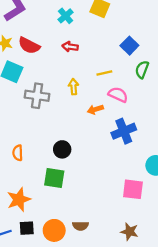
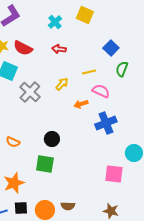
yellow arrow: (74, 87) -> (62, 84), turned 48
gray cross: (37, 96) -> (30, 92), turned 35
orange semicircle: (18, 153) -> (13, 142), turned -64

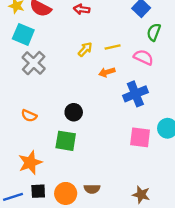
yellow line: (89, 72) -> (113, 47), moved
pink semicircle: (101, 91) -> (143, 57), moved
gray cross: (30, 92) -> (34, 63), moved
pink square: (114, 174) -> (140, 137), moved

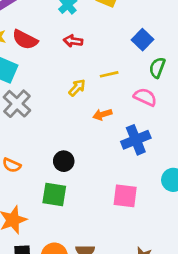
yellow line: (113, 47) -> (109, 74), moved
pink square: (140, 137) -> (125, 196), moved

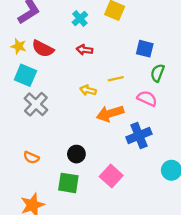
blue square: (143, 40) -> (145, 49), turned -30
yellow arrow: (77, 88) -> (88, 90), turned -119
orange arrow: (102, 114) -> (110, 113), size x1.6
pink square: (125, 196) -> (111, 176), moved, turned 35

